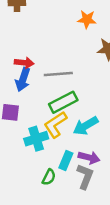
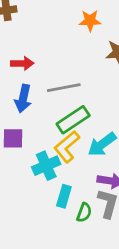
red arrow: (24, 63) -> (22, 63), moved
cyan rectangle: (66, 160) -> (64, 196), moved
green semicircle: (49, 177) -> (84, 213), moved

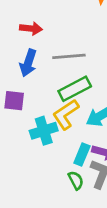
cyan rectangle: (64, 196) -> (82, 154), moved
green semicircle: (84, 213) -> (76, 180), turned -54

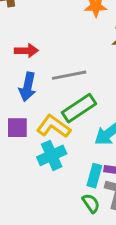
yellow L-shape: (66, 114) -> (54, 126), moved, turned 76

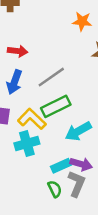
gray line: (69, 75) -> (51, 77), turned -32
cyan rectangle: (94, 176) -> (61, 166), turned 42

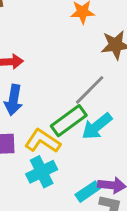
gray line: (51, 77) -> (90, 90), moved
cyan arrow: (78, 131) -> (97, 126), moved

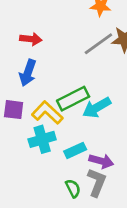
gray line: (90, 90) -> (98, 44), moved
cyan rectangle: (88, 192) -> (75, 150), moved

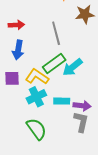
gray line: (98, 44) -> (56, 33), moved, turned -60
cyan rectangle: (75, 150) -> (62, 101), turned 35
green semicircle: (73, 188) -> (37, 129), moved, size x1.6

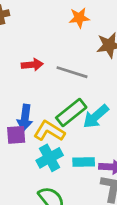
red arrow: (16, 25) -> (32, 65), moved
gray line: (56, 33) -> (72, 72), turned -55
blue arrow: (18, 50) -> (25, 118), moved

